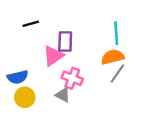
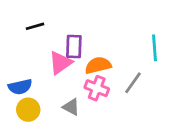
cyan line: (116, 33) -> (154, 48), moved
orange semicircle: (113, 57) -> (98, 65), moved
pink cross: (72, 78) -> (97, 88), moved

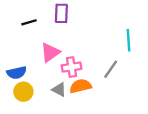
purple rectangle: (74, 47) -> (61, 13), moved
orange semicircle: (98, 65) -> (80, 86), moved
pink cross: (97, 88) -> (71, 67), moved, turned -30

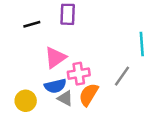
blue semicircle: (17, 73) -> (55, 86), moved
orange semicircle: (80, 86) -> (89, 95), turned -45

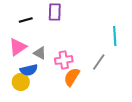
pink triangle: (55, 58) -> (18, 47), moved
blue semicircle: (55, 86) -> (29, 70), moved
gray triangle: (65, 98) -> (40, 53), moved

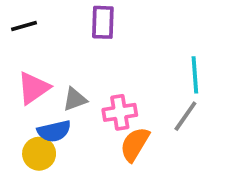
black line: (26, 20) -> (24, 26), moved
cyan line: (115, 36) -> (195, 75), moved
gray triangle: (40, 53) -> (75, 99), turned -48

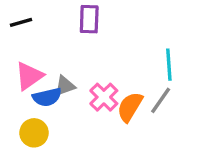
pink cross: (120, 112) -> (104, 97), turned -36
blue semicircle: (54, 131) -> (47, 97), moved
orange semicircle: (135, 144) -> (130, 107), moved

